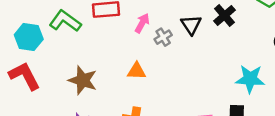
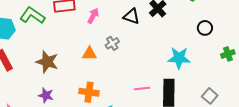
black triangle: (191, 25) -> (132, 16), turned -36
gray cross: (163, 37) -> (112, 43), moved

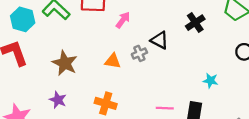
black triangle: (132, 16) -> (160, 40), moved
cyan star: (179, 58) -> (211, 81), size x0.6

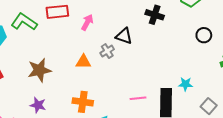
black cross: (195, 23) -> (155, 15), turned -30
brown star: (65, 63) -> (39, 70), turned -30
cyan star: (211, 81) -> (186, 84), moved

